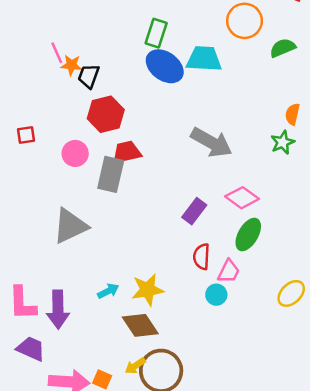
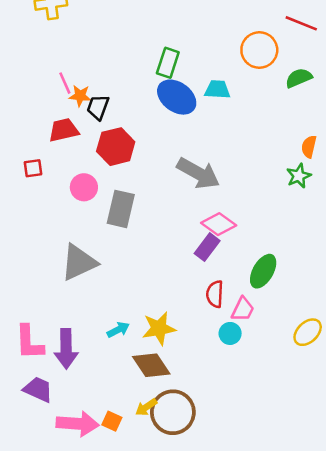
cyan trapezoid: (204, 59) -> (217, 89), size x0.7
gray arrow: (211, 142) -> (198, 173), moved
red trapezoid: (127, 152) -> (64, 130), moved
pink diamond: (242, 198) -> (219, 224), moved

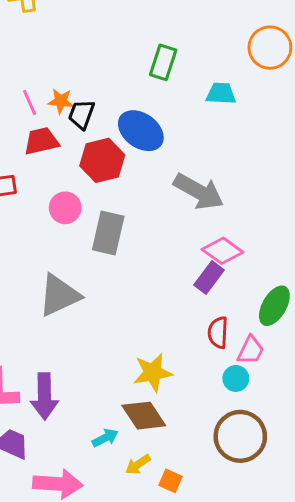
pink line: (65, 83) -> (30, 102), moved
blue ellipse: (177, 97) -> (141, 131), moved
cyan arrow: (118, 330) -> (105, 438), moved
brown circle: (173, 412) -> (240, 436), moved
orange square: (112, 421) -> (171, 481), moved

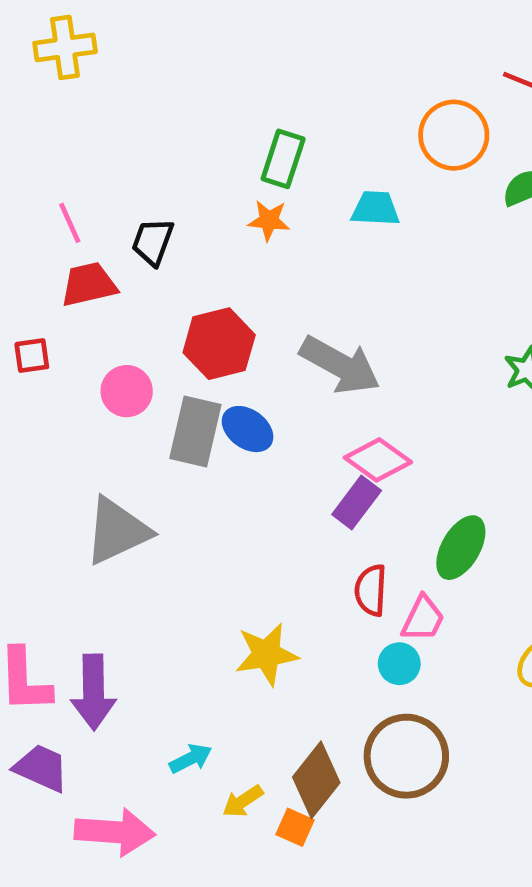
orange star: (61, 101) -> (269, 220), moved
blue ellipse: (141, 131) -> (248, 429), moved, size x0.7
red hexagon: (102, 160) -> (219, 344), moved
brown diamond: (144, 416) -> (316, 780), moved, turned 72

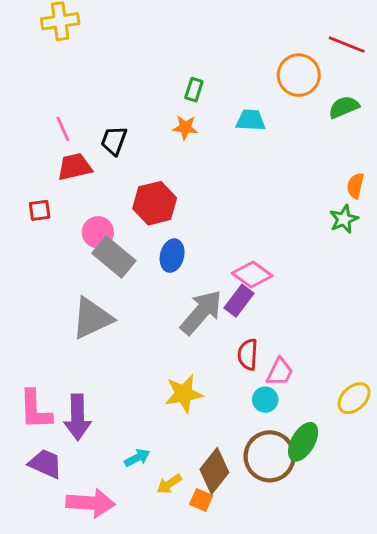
green rectangle: (283, 159) -> (194, 90), size x0.7
gray arrow: (340, 365) -> (201, 312), moved, turned -78
blue ellipse: (248, 429) -> (172, 256), turned 68
gray rectangle: (195, 431) -> (114, 257), moved, turned -63
green ellipse: (461, 548) -> (303, 442), moved

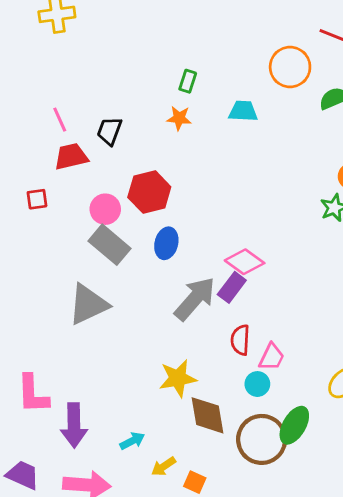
pink circle: (98, 232) -> (105, 209), moved
purple arrow: (77, 417) -> (74, 425), moved
purple trapezoid: (45, 464) -> (23, 475), moved
brown diamond: (214, 471) -> (208, 415), moved, turned -48

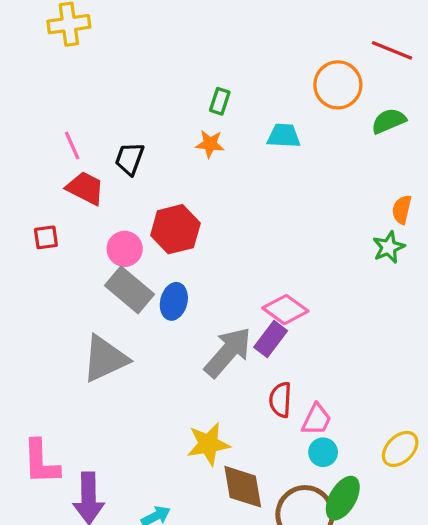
red trapezoid: (71, 157) -> (85, 188), turned 40
blue ellipse: (166, 243) -> (174, 301), moved
cyan circle: (257, 384) -> (323, 452), moved

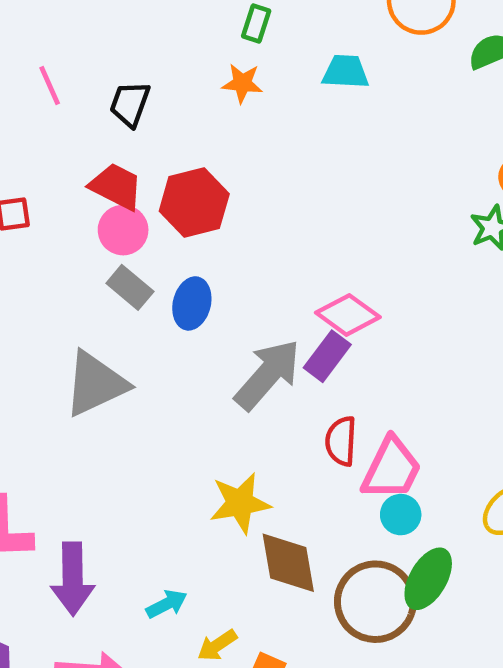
red trapezoid: (85, 188) -> (116, 186), moved
gray rectangle: (130, 290) -> (130, 287), size x0.7
pink trapezoid: (317, 419) -> (391, 469), size x1.4

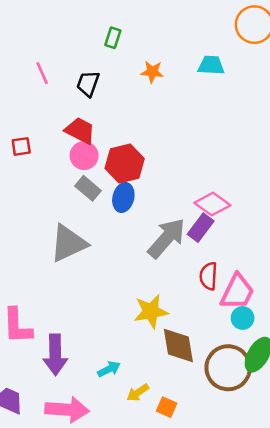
green rectangle: (256, 24) -> (113, 38), moved
red hexagon: (194, 203) -> (125, 163), moved

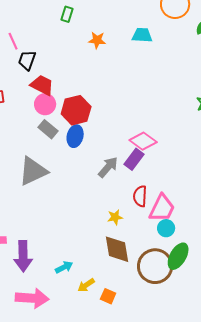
black trapezoid: (88, 84) -> (27, 60), moved
gray arrow: (167, 238) -> (108, 167), size x0.7
yellow star: (151, 311) -> (115, 217), moved, size x0.6

